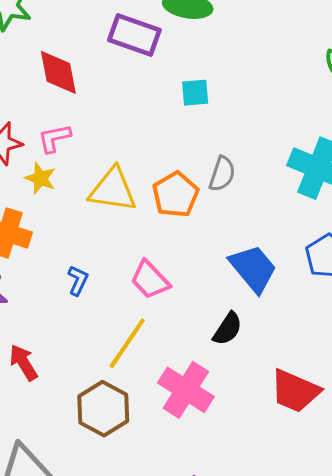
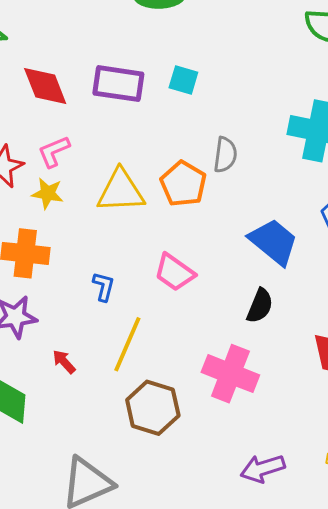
purple rectangle: (134, 35) -> (118, 84), moved
cyan square: (195, 93) -> (183, 80), turned 32
yellow line: (127, 343) -> (127, 344), moved
red arrow: (23, 363) -> (64, 362), moved, size x0.7

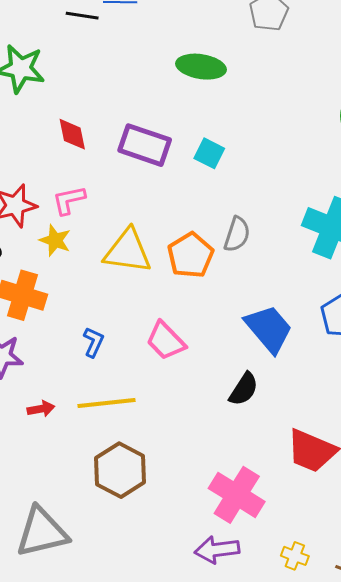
red diamond: (45, 86) -> (72, 134), size x0.7
yellow line: (127, 344) -> (106, 403), turned 50
red arrow: (64, 362) -> (41, 409), turned 112
pink cross: (230, 374) -> (237, 495), moved

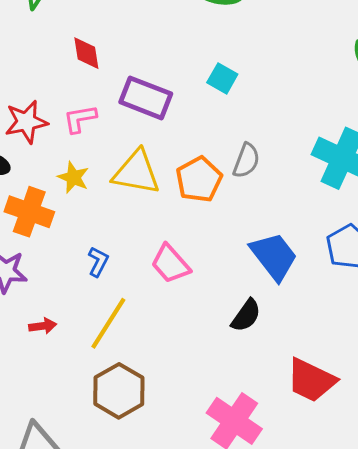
purple rectangle: (145, 145) -> (146, 98), moved
yellow star: (55, 240) -> (73, 177), moved
yellow line: (106, 403) -> (108, 323), turned -54

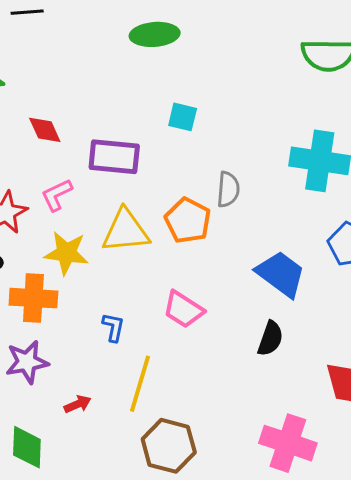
yellow star: (73, 177) -> (66, 253), size x1.4

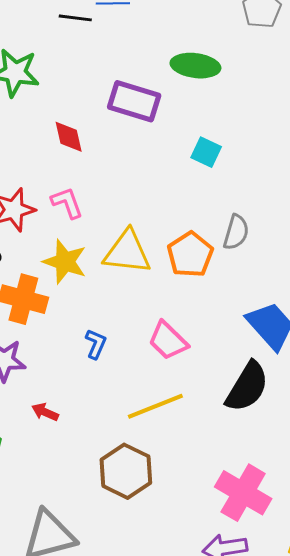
purple rectangle: (114, 157) -> (134, 101), moved
pink L-shape: (57, 195) -> (67, 203), turned 84
black semicircle: (270, 339) -> (247, 387), size x1.5
yellow line: (140, 384) -> (155, 406), moved, turned 40
red arrow: (78, 404) -> (45, 412), turned -144

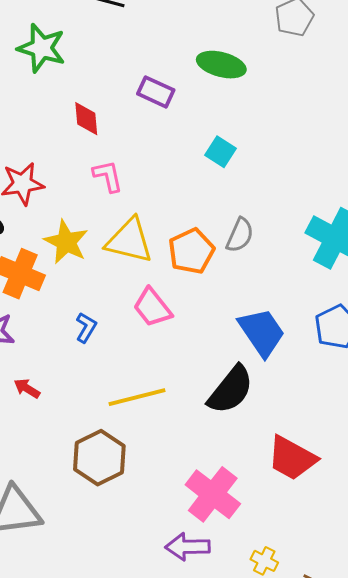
purple rectangle: (134, 101) -> (156, 92), size x0.7
pink L-shape: (67, 203) -> (108, 176), moved
pink trapezoid: (168, 341) -> (152, 307), moved

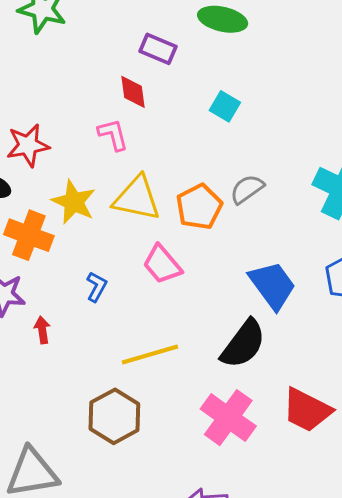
red diamond: (86, 119) -> (133, 92), moved
gray semicircle: (240, 235) -> (247, 189), turned -147
red arrow: (27, 388) -> (42, 330), moved, turned 52
pink cross: (213, 494) -> (228, 418), moved

